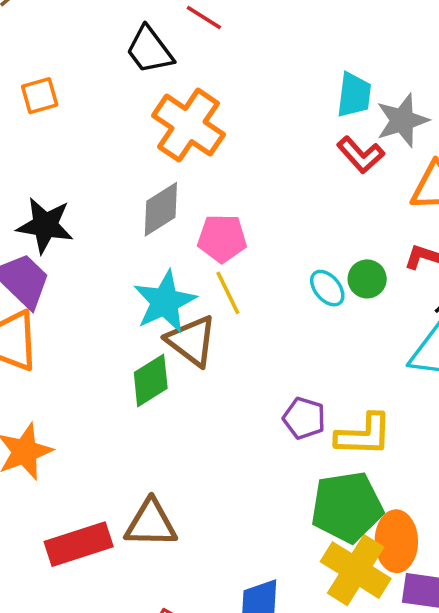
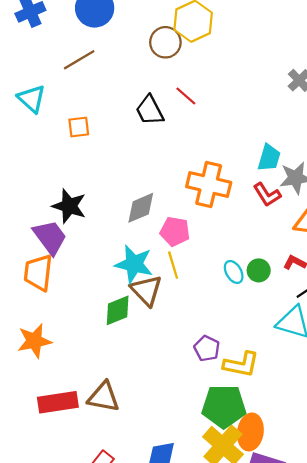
orange cross: (188, 125) -> (209, 185), moved, turned -30
cyan star: (165, 302) -> (134, 264), turned 30

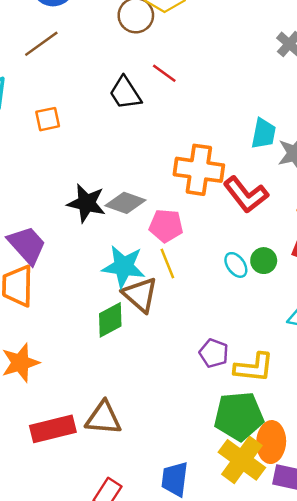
red L-shape: (267, 195) -> (246, 195), moved, size x1.4
black star: (69, 206) -> (86, 203), moved
gray diamond: (141, 208) -> (125, 203), turned 48

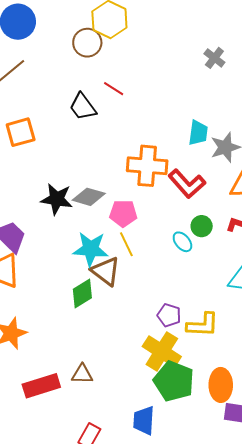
orange square: (48, 119) -> (21, 132), size x1.4
green circle: (264, 261) -> (202, 226), moved
green pentagon: (239, 416) -> (174, 381), moved, turned 30
brown triangle: (103, 418) -> (82, 374), size x0.7
yellow cross: (242, 460) -> (162, 351), moved

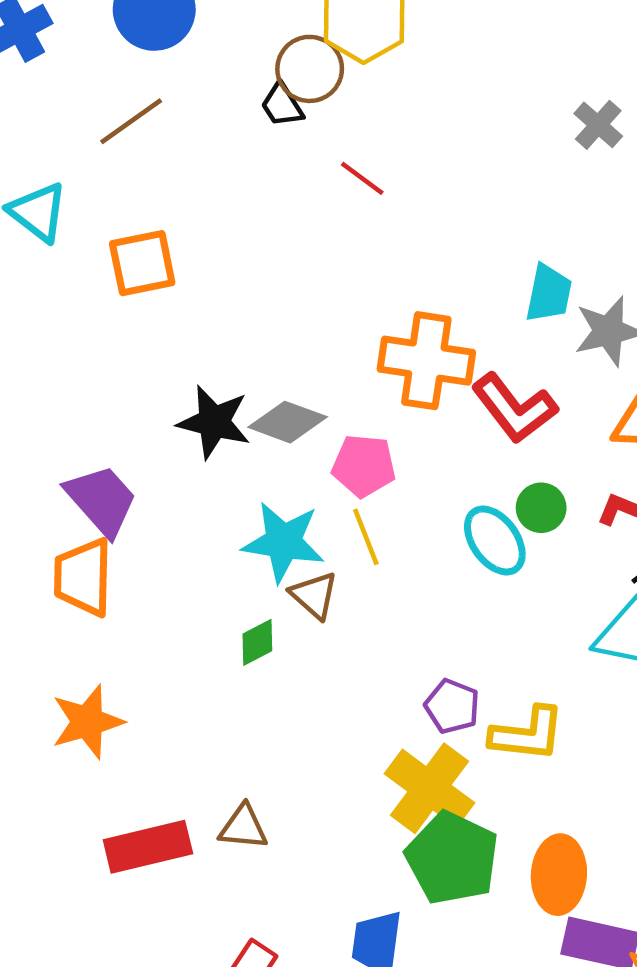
black trapezoid: (83, 107) -> (282, 105), moved, size x0.7
cyan ellipse: (182, 242) -> (495, 540), size x1.4
brown triangle: (106, 271) -> (314, 595), size x0.7
green diamond: (82, 293) -> (257, 642), size x0.7

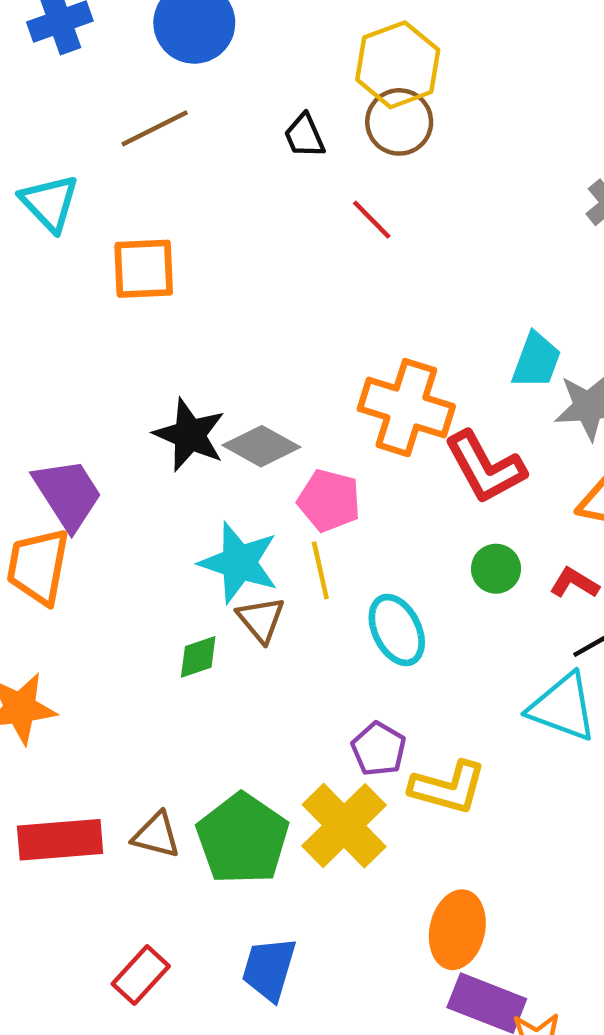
brown circle: (310, 69) -> (399, 122), moved
cyan ellipse: (495, 540) -> (397, 630), moved
green pentagon: (452, 858) -> (243, 839), moved

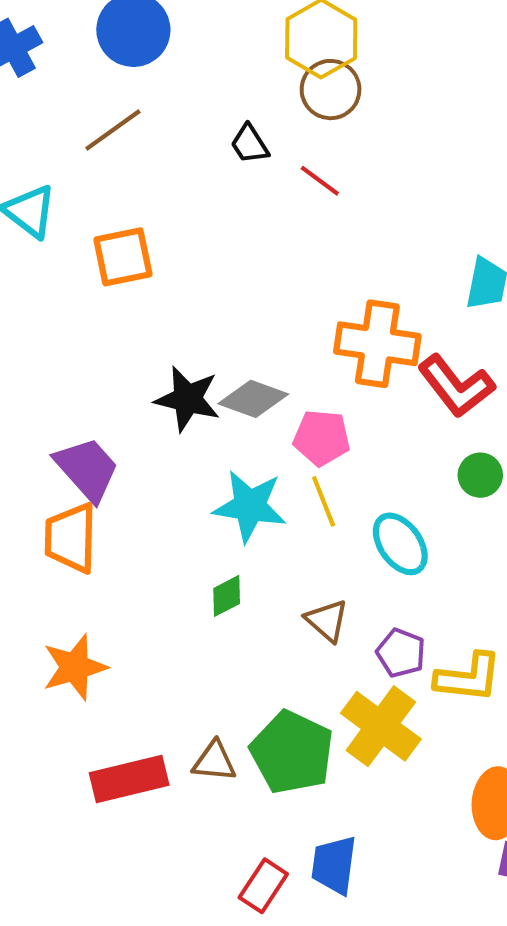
black trapezoid: (304, 136) -> (250, 144), moved
brown triangle: (261, 619) -> (327, 621), moved
red rectangle: (141, 975) -> (263, 886), moved

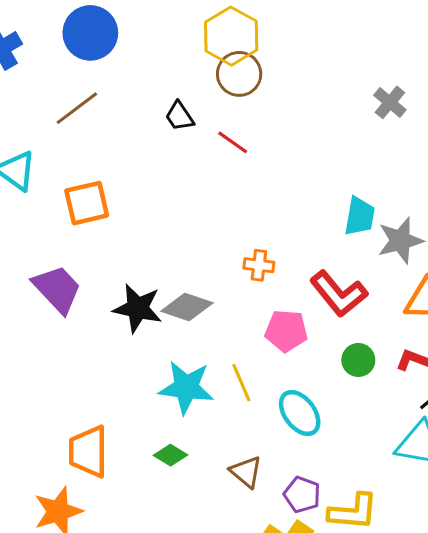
orange cross: (377, 344) -> (259, 265), moved, size x0.5
pink pentagon: (322, 438) -> (286, 331), moved
purple trapezoid: (87, 469) -> (57, 289), moved
orange trapezoid: (71, 538) -> (88, 452), moved
green diamond: (227, 596) -> (171, 455), turned 60

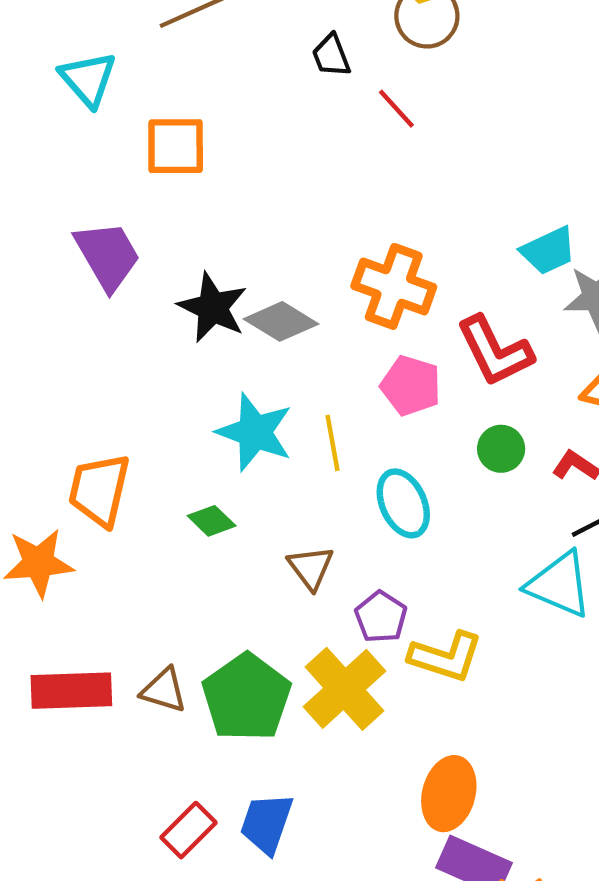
cyan trapezoid: (360, 216) -> (548, 251), turned 42
orange cross: (259, 265) -> (394, 286), size x1.8

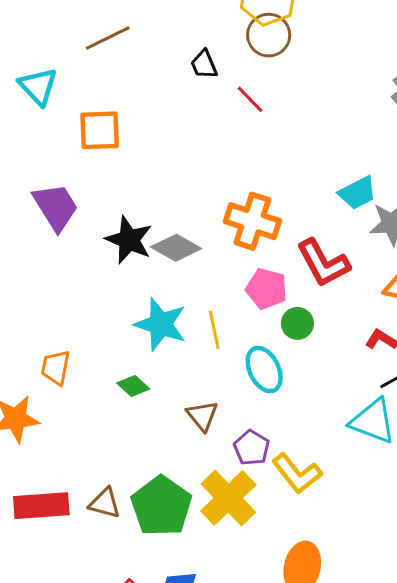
green circle: (501, 449) -> (297, 323), moved
orange trapezoid: (99, 490) -> (56, 367), size x0.7
yellow L-shape: (446, 657) -> (297, 474), turned 36

